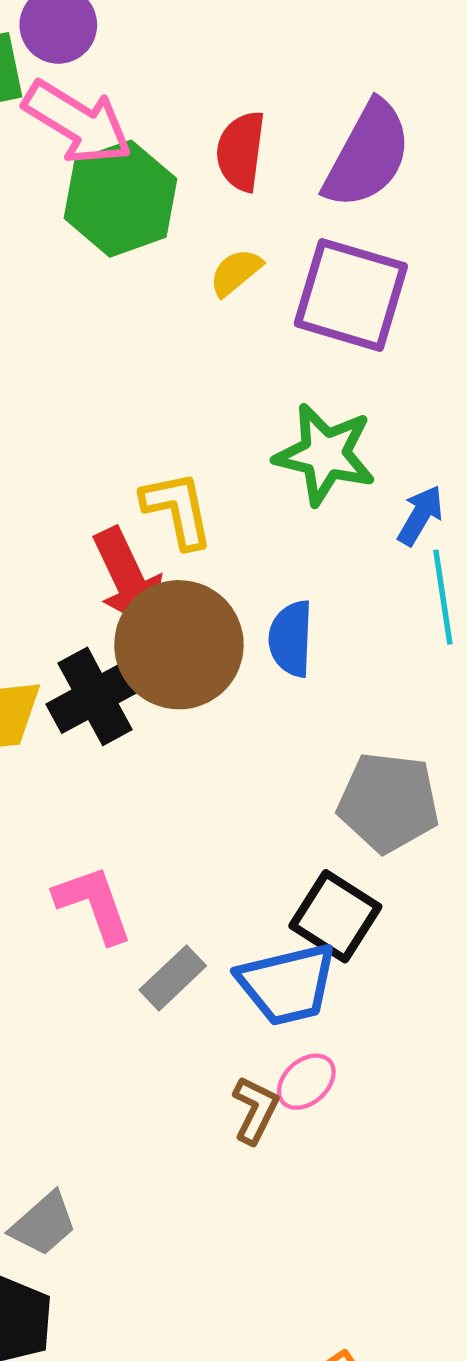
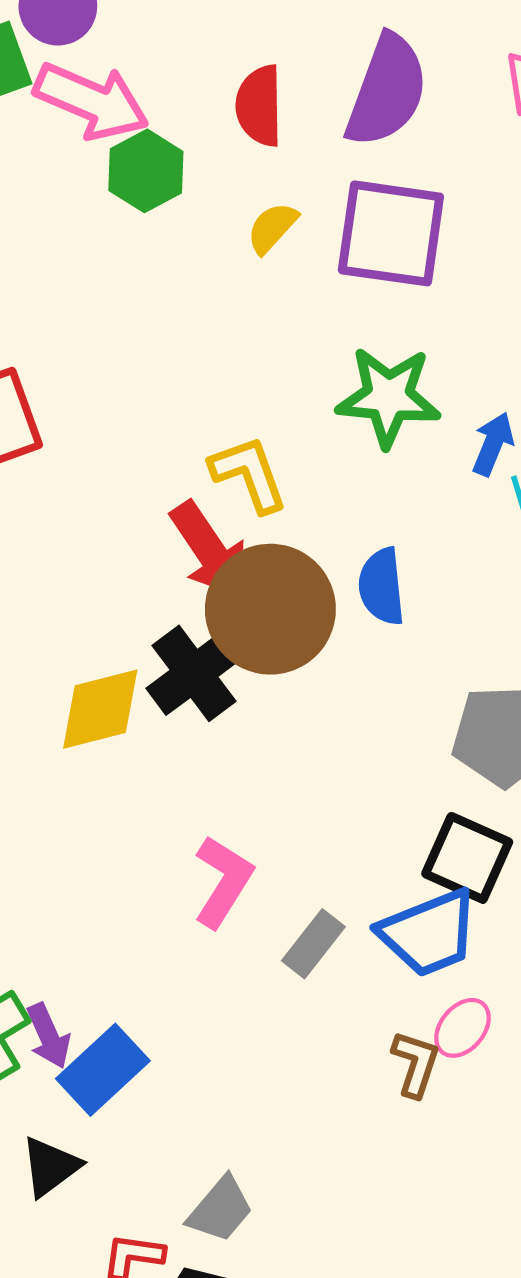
green hexagon: (121, 199) -> (146, 171), size x0.7
pink L-shape: (93, 904) -> (223, 881), turned 60

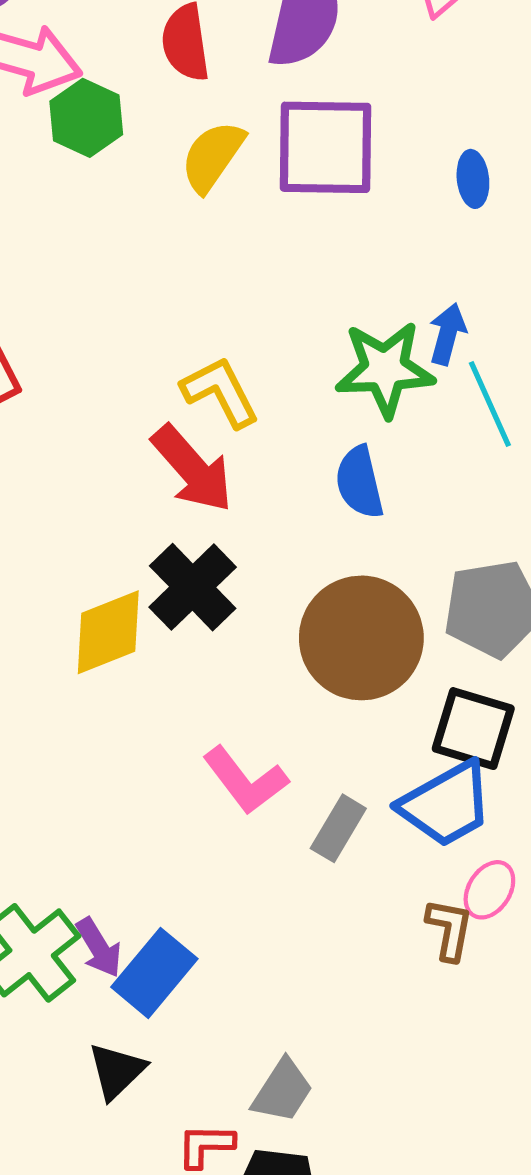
yellow semicircle: (272, 228) -> (213, 156), size x1.4
green star: (388, 397) -> (385, 369), moved
brown circle: (270, 609) -> (361, 638), moved
pink L-shape: (223, 881) -> (245, 780), turned 118

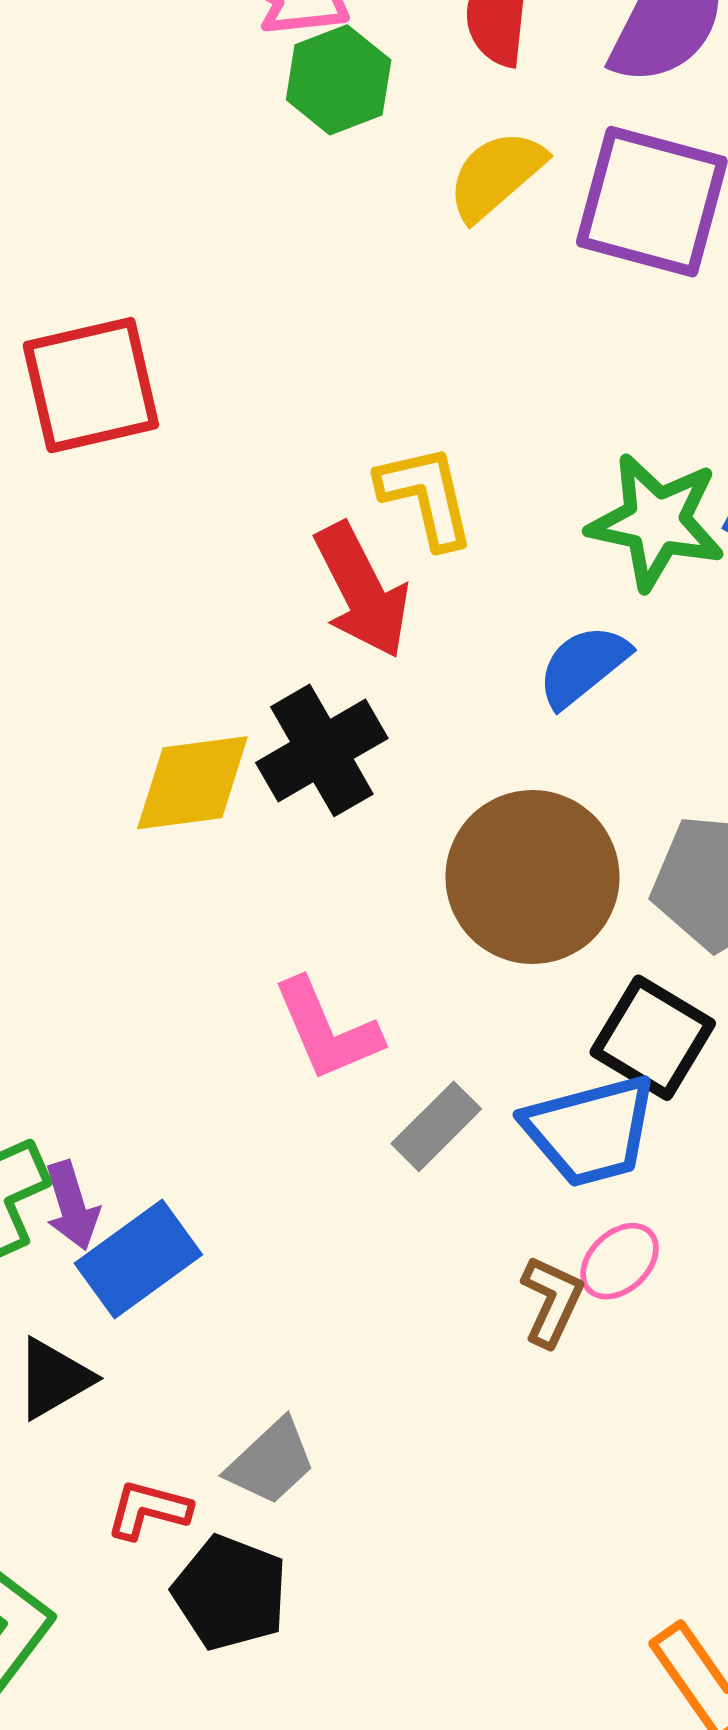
blue semicircle: (359, 482) -> (583, 666), turned 50

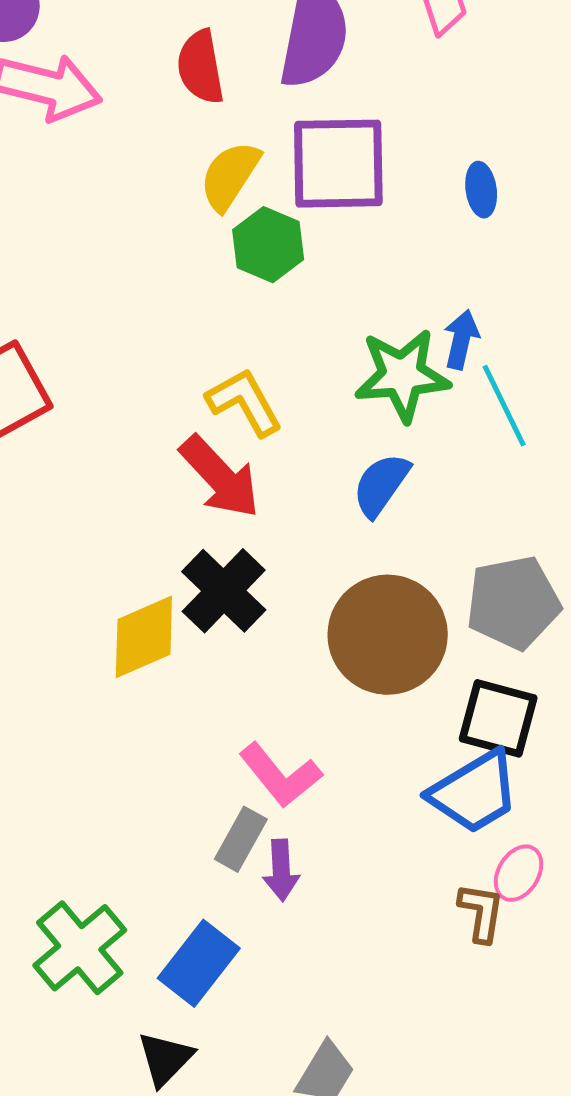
green hexagon: (339, 80) -> (268, 245), moved
gray rectangle: (436, 1126) -> (241, 839), moved
purple arrow: (72, 1206) -> (281, 870), moved, turned 30

